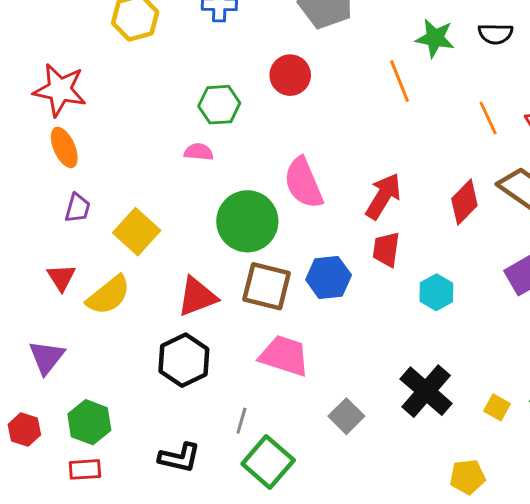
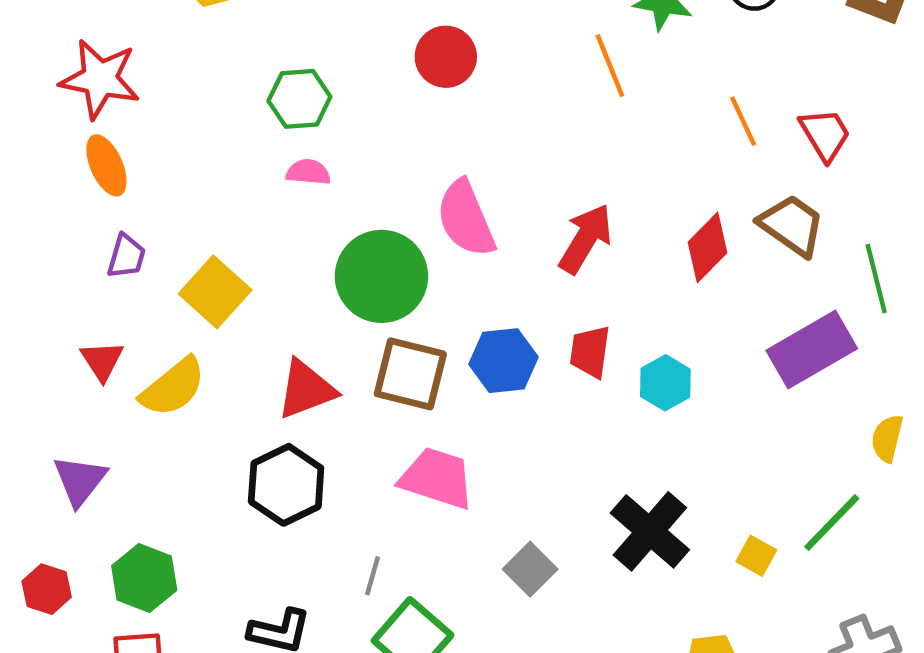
green hexagon: (219, 105) -> (299, 99), moved
red trapezoid: (386, 249) -> (590, 352), moved

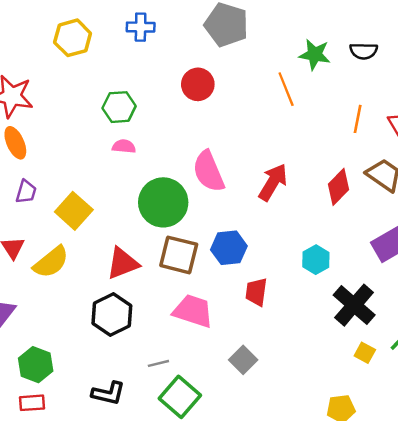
orange line: (743, 121) -> (358, 119), turned 36
red trapezoid: (590, 352) -> (256, 292), moved
black cross: (650, 531) -> (354, 305), moved
gray line: (373, 576) -> (158, 363), turned 60

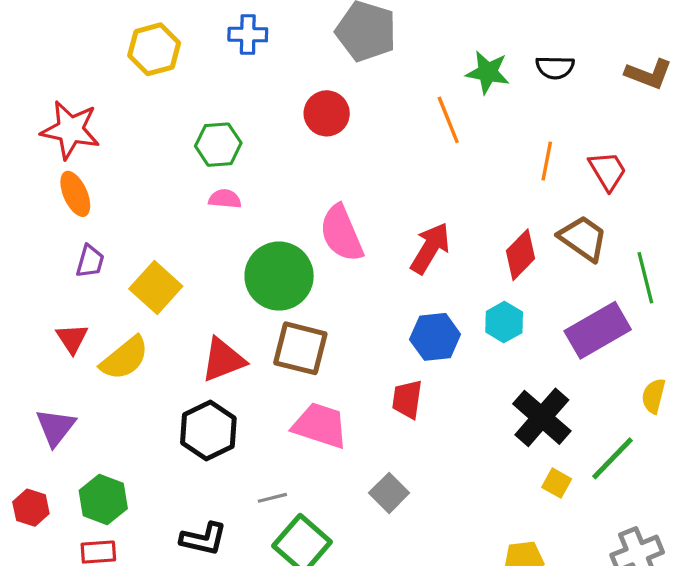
blue hexagon: (229, 248) -> (435, 337), moved
cyan hexagon: (316, 260) -> (504, 322), moved

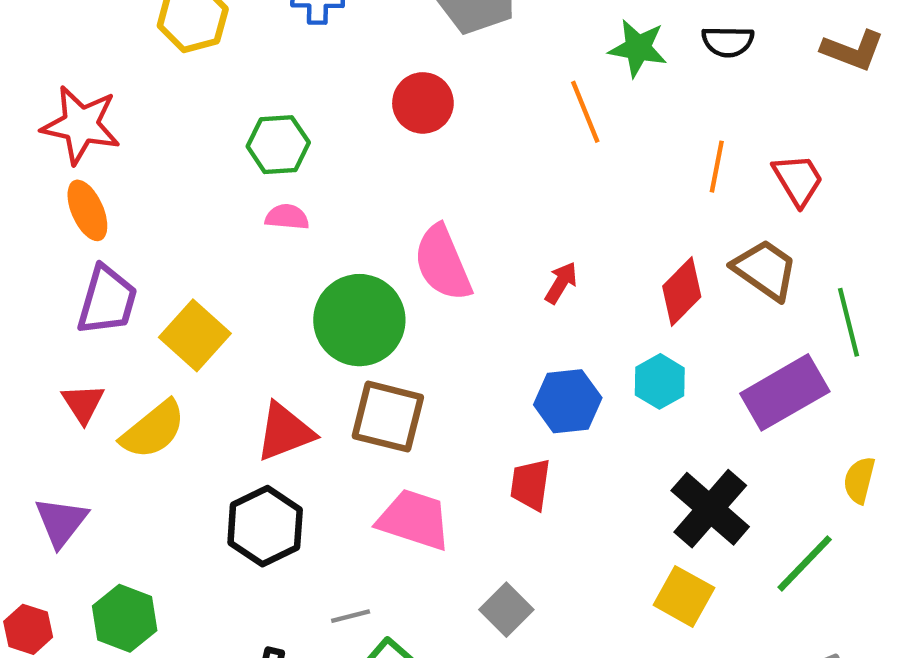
red arrow: (430, 248) -> (561, 283), size x0.6
purple trapezoid: (90, 261) -> (107, 300), size x1.6
yellow square: (557, 483) -> (684, 596), moved, size x1.5

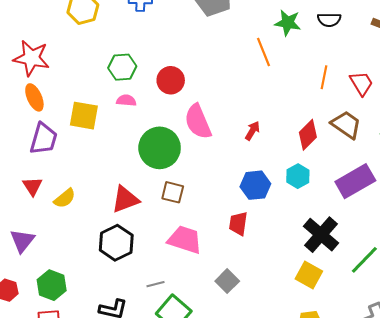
red circle: (423, 103) -> (171, 80), moved
yellow square: (195, 335) -> (84, 116), moved, turned -32
brown square: (388, 417) -> (173, 192), size x0.7
yellow semicircle: (153, 430) -> (65, 198), size x0.7

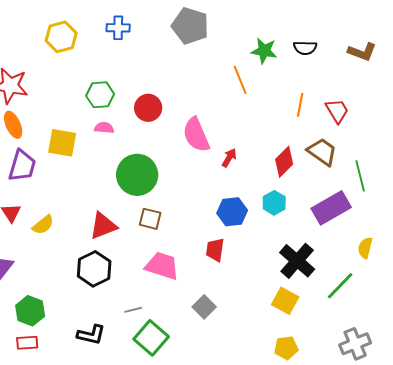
pink semicircle: (198, 122) -> (196, 135), moved

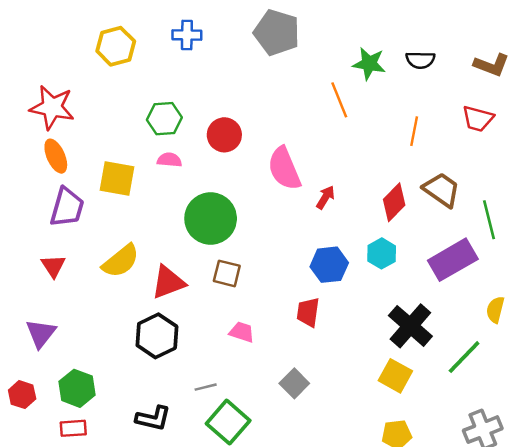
red trapezoid: (337, 111) -> (478, 119), moved, turned 136
yellow semicircle: (43, 225) -> (121, 261), moved, size x1.4
pink trapezoid: (162, 266) -> (242, 332), size x0.6

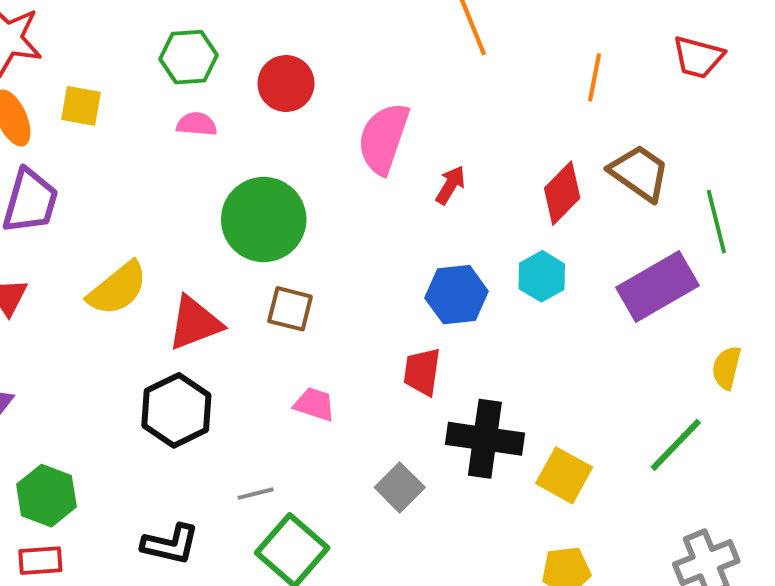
pink semicircle: (284, 169) -> (383, 138), turned 42
yellow square: (117, 179) -> (81, 106), moved, size x0.7
black cross: (410, 326) -> (485, 439), moved, turned -33

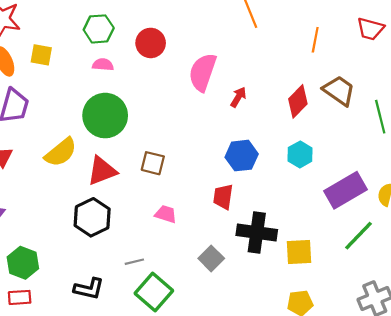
green circle: (264, 220) -> (105, 116), moved
cyan hexagon: (542, 276) -> (300, 154), moved
purple rectangle: (658, 287) -> (346, 190), moved
yellow square: (564, 475) -> (299, 252), turned -32

